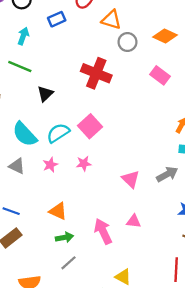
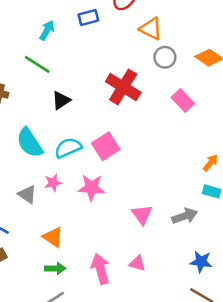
pink rectangle: (160, 75) -> (183, 100), moved
pink star: (84, 164) -> (91, 188), size x1.5
gray triangle: (17, 166) -> (27, 194), moved

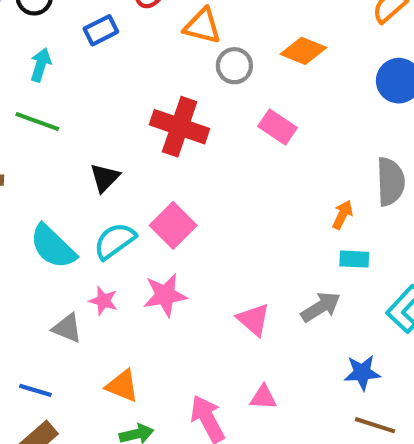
black triangle: (61, 100) -> (105, 178), moved
pink star: (53, 183) -> (103, 301), turned -30

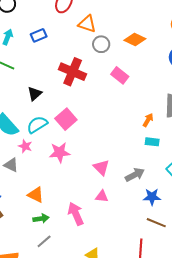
blue rectangle: (101, 30) -> (39, 35), moved
pink star: (103, 301) -> (25, 146), moved
gray arrow: (321, 307) -> (135, 175), moved
pink triangle: (263, 397) -> (102, 196), moved

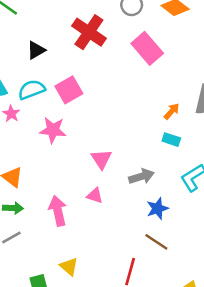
pink rectangle: (120, 75) -> (147, 48), size x1.4
blue star: (152, 197) -> (157, 209), turned -30

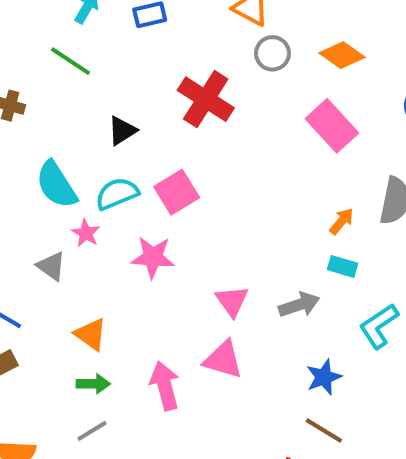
pink rectangle: (147, 48) -> (332, 126), moved
gray arrow: (141, 177) -> (299, 305), moved
pink triangle: (95, 196) -> (223, 360), size x1.5

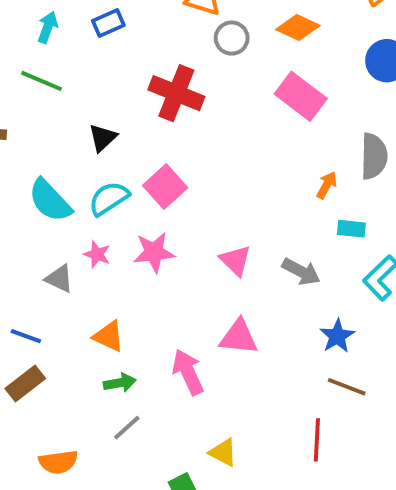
pink star: (86, 233) -> (97, 254), moved
cyan rectangle: (343, 266) -> (351, 229), moved
pink triangle: (232, 301) -> (235, 260), moved
gray arrow: (299, 305) -> (301, 272), turned 57

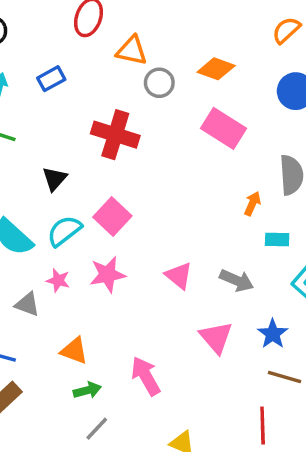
pink triangle: (239, 337) -> (216, 337), moved, turned 48

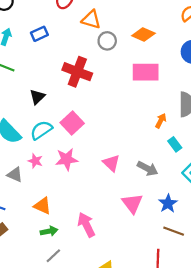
pink rectangle: (223, 128) -> (146, 72), turned -36
cyan rectangle: (277, 240) -> (175, 144), turned 48

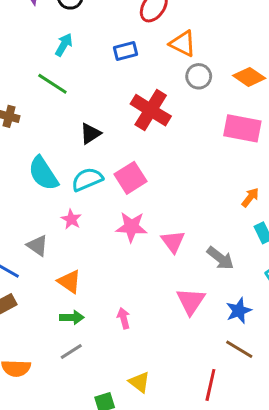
blue rectangle: (39, 34) -> (126, 51), moved
pink star: (67, 159) -> (131, 227), moved
gray triangle: (15, 175) -> (37, 246), moved
pink arrow: (86, 225) -> (124, 318), size x0.6

